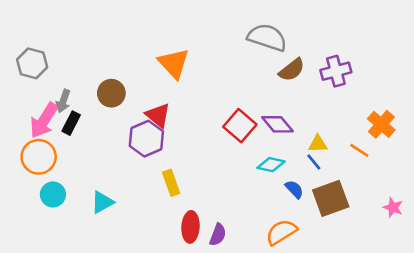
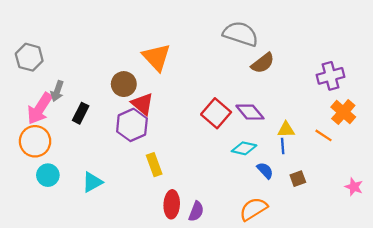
purple cross: (336, 71) -> (330, 76), moved
brown circle: (111, 93) -> (124, 84), moved
black rectangle: (71, 123) -> (81, 113), moved
blue line: (314, 162) -> (283, 146), turned 35
brown square: (331, 198) -> (298, 179), size x0.5

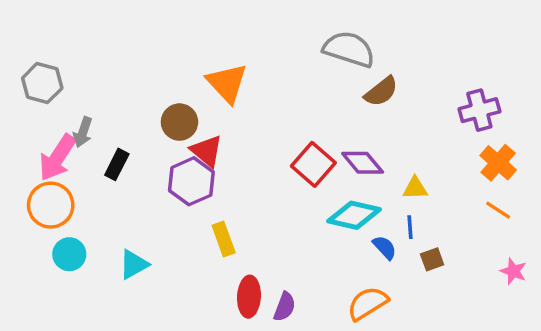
orange line: (323, 135) -> (498, 210), moved
blue line: (283, 146) -> (410, 227), moved
cyan diamond: (244, 148) -> (354, 215), size x1.4

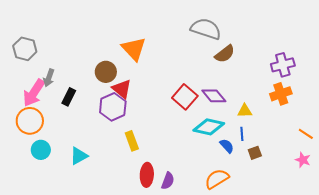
orange cross: (498, 163) -> (281, 94), moved, turned 30
orange line: (498, 210) -> (306, 134), moved

